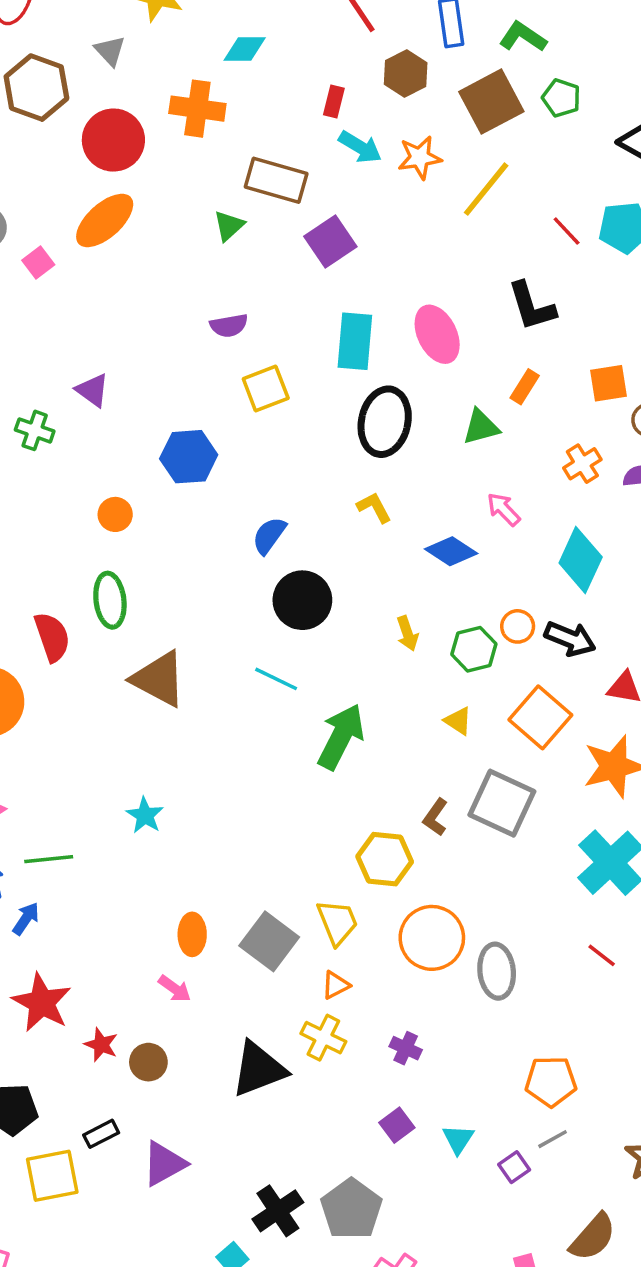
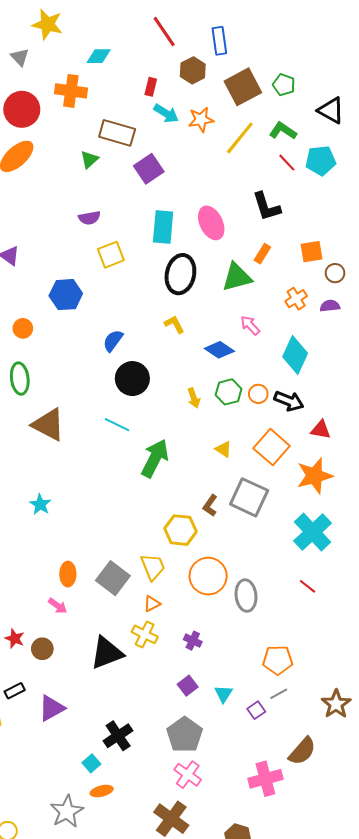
green L-shape: (523, 37) -> (283, 131), moved
green triangle: (481, 427) -> (237, 277), size x1.4
green hexagon: (474, 649) -> (229, 392), moved
gray pentagon: (351, 1209) -> (185, 735), moved

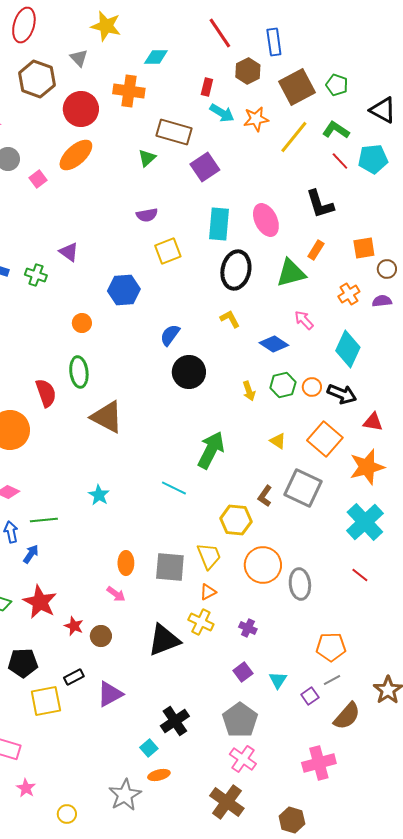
cyan line: (117, 425) -> (174, 488), moved
gray square: (113, 578) -> (170, 567), turned -32
brown semicircle: (302, 751) -> (347, 716), moved

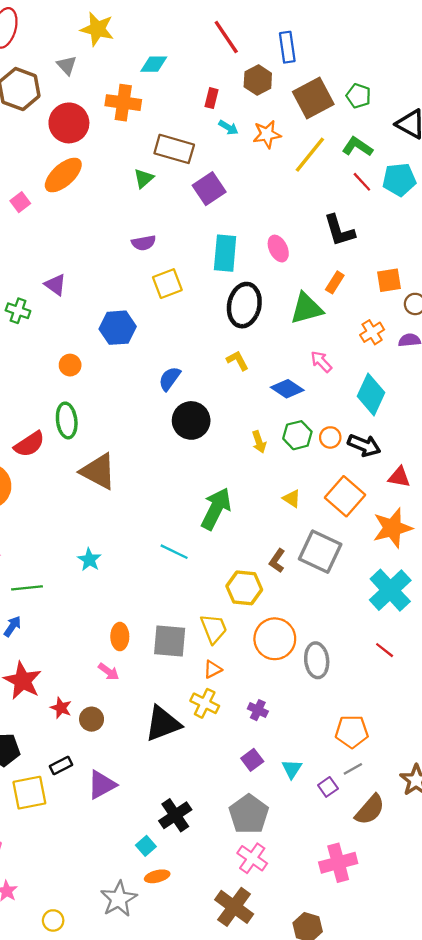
cyan arrow: (222, 113) -> (228, 127), size x0.7
pink ellipse: (266, 220) -> (278, 249), size x0.7
red semicircle: (46, 393) -> (29, 444), turned 76

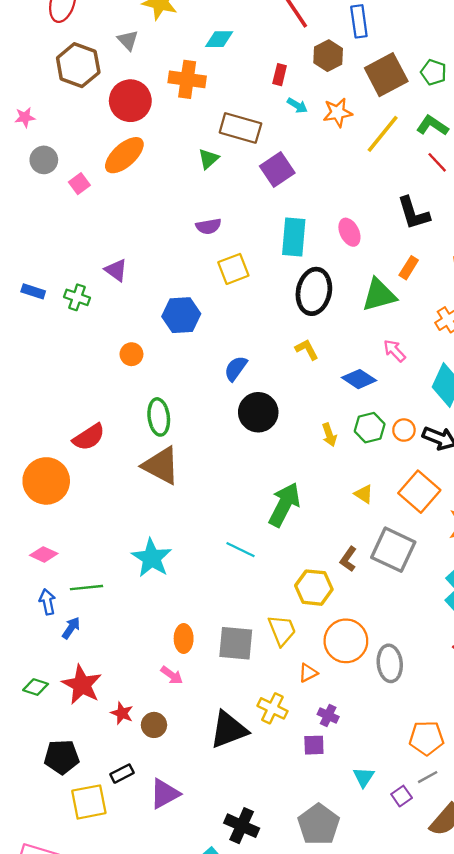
green ellipse: (67, 420) -> (159, 417), moved
cyan star: (89, 560) -> (152, 558), size x1.6
orange triangle: (213, 669) -> (308, 673), moved
purple square: (252, 760) -> (314, 745), moved, turned 35
black cross: (175, 815) -> (242, 826), turned -32

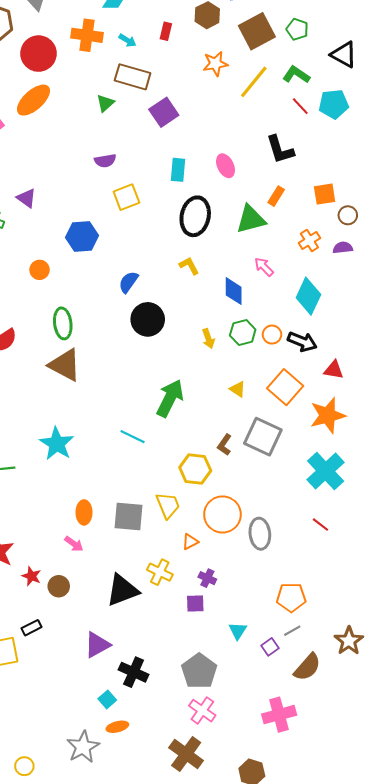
cyan arrow: (297, 105) -> (127, 40), moved
cyan rectangle: (294, 237) -> (178, 170), size x0.7
blue diamond: (359, 379) -> (234, 291), turned 56
purple triangle: (165, 794) -> (97, 645), moved

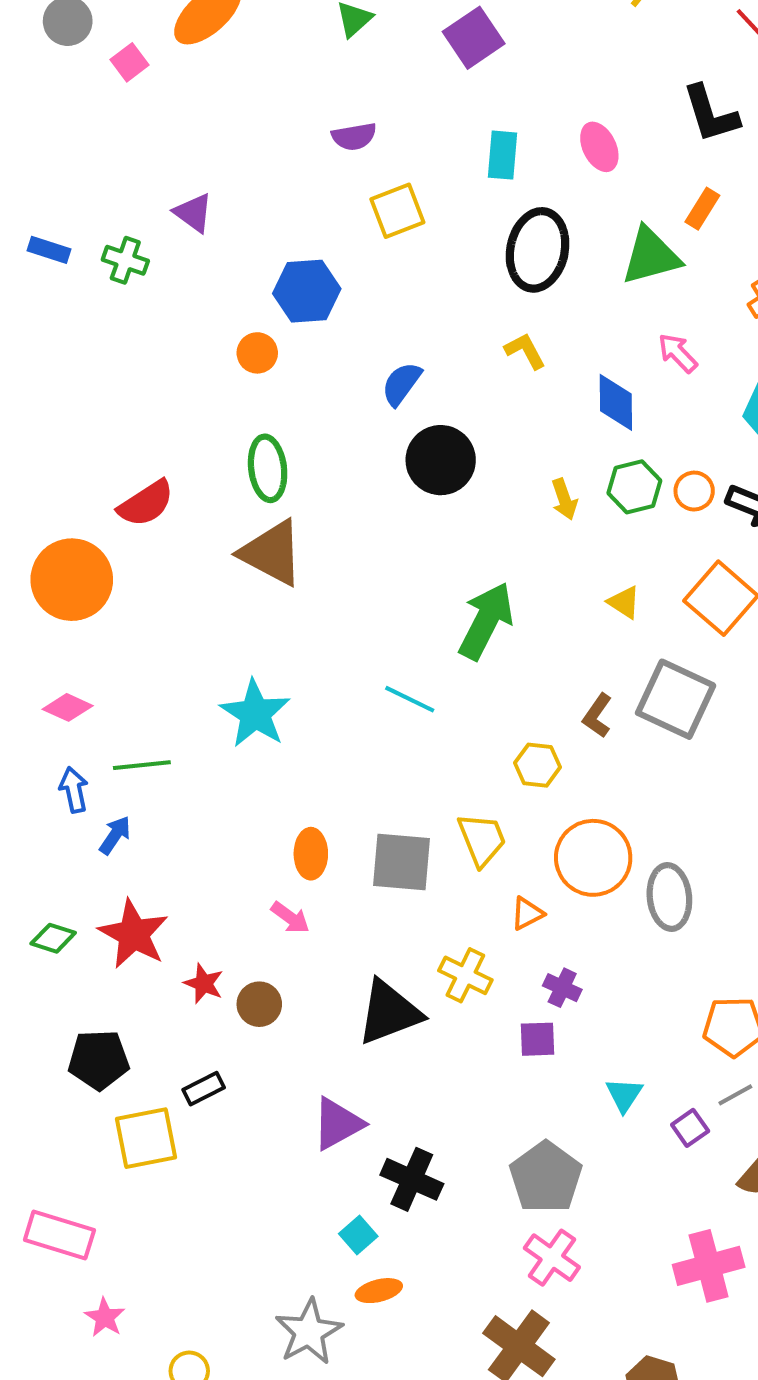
orange circle: (40, 270) -> (257, 353), moved
yellow hexagon: (195, 469) -> (538, 765), size x0.7

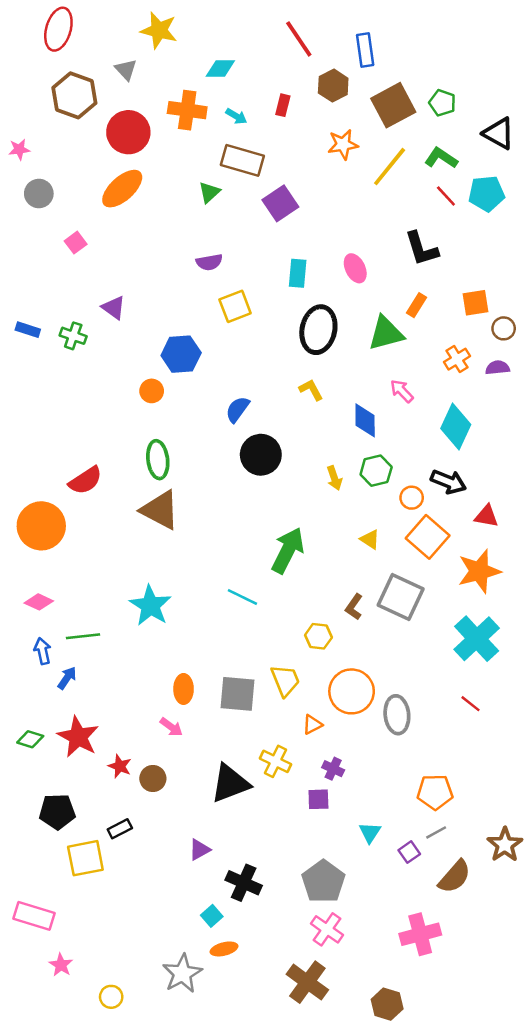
pink square: (129, 62) -> (76, 243), moved
orange circle: (694, 491) -> (412, 498), moved
purple triangle: (338, 1124) -> (199, 850), size x0.7

